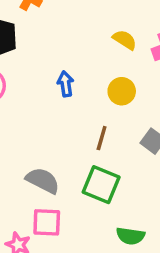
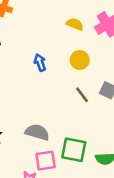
brown line: (102, 138) -> (82, 95), moved, turned -42
green square: (101, 185) -> (74, 150), moved

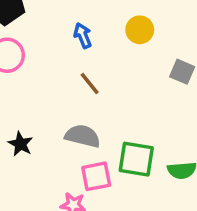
brown line: (82, 95) -> (90, 84), moved

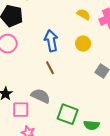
blue arrow: (83, 36) -> (51, 41), size x1.5
pink square: (96, 176) -> (21, 110), moved

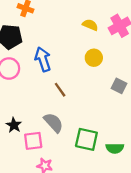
blue arrow: (51, 41) -> (43, 59), moved
gray semicircle: (41, 96) -> (53, 123), turned 30

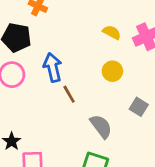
brown line: (60, 90) -> (69, 94), moved
gray semicircle: (53, 123) -> (101, 126), moved

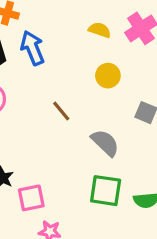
blue arrow: (53, 67) -> (32, 48), moved

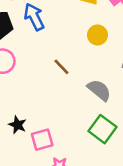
green square: (106, 191) -> (102, 129), turned 32

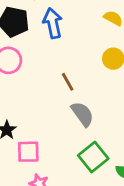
gray semicircle: (99, 90) -> (82, 114), moved

